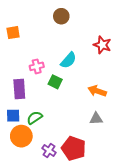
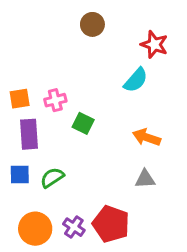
orange square: (13, 33) -> (20, 99), moved
red star: (102, 45) -> (154, 45), moved
cyan semicircle: (68, 60) -> (136, 80), moved
orange circle: (21, 136) -> (35, 229), moved

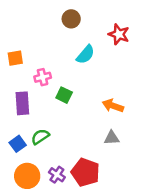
cyan semicircle: (136, 80) -> (85, 55), moved
orange square: (20, 99) -> (15, 58), moved
blue square: (20, 174) -> (18, 144), moved, turned -35

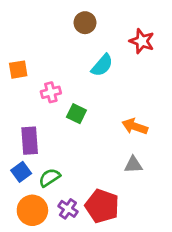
purple rectangle: (22, 103) -> (30, 141), moved
green semicircle: (40, 137) -> (49, 178), moved

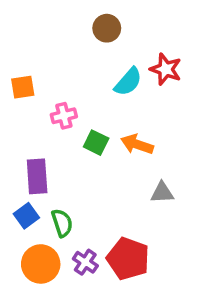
red star: (142, 41) -> (166, 69), moved
orange arrow: (135, 126) -> (137, 144), moved
gray triangle: (133, 165) -> (162, 193), moved
green semicircle: (49, 178) -> (62, 223), turned 105

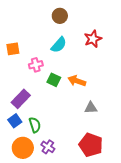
red star: (166, 69) -> (93, 39), turned 30
cyan semicircle: (128, 82) -> (59, 45), moved
purple rectangle: (37, 176) -> (21, 99), turned 48
red pentagon: (128, 259) -> (91, 145), moved

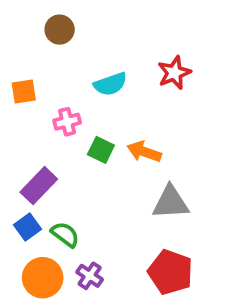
brown circle: (60, 16) -> (60, 30), moved
cyan semicircle: (59, 45) -> (110, 84), turned 30
gray triangle: (91, 108) -> (170, 203), size x1.5
green semicircle: (35, 125) -> (65, 234), turned -35

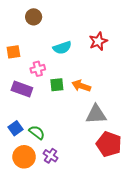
green square: (101, 150) -> (57, 85), turned -32
purple rectangle: (39, 186) -> (22, 89), moved, turned 66
red pentagon: (170, 272) -> (109, 144), moved

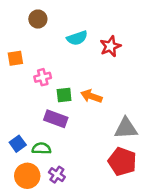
cyan semicircle: (62, 48) -> (77, 38), moved
purple rectangle: (22, 89) -> (56, 119), moved
gray triangle: (96, 114) -> (126, 128), moved
green semicircle: (37, 132) -> (41, 148), turned -35

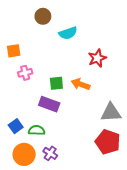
brown circle: (38, 19) -> (43, 16), moved
red star: (110, 46) -> (97, 58), moved
pink cross: (43, 77) -> (25, 73), moved

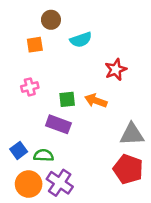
orange square: (14, 51) -> (35, 45), moved
purple cross: (50, 153) -> (60, 183), size x1.5

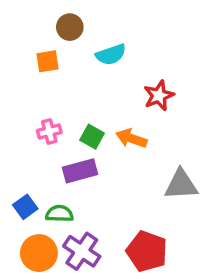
pink cross: (30, 87) -> (49, 132), moved
green square: (67, 99) -> (92, 137), turned 35
purple rectangle: (58, 124) -> (80, 171), turned -35
red pentagon: (128, 169) -> (147, 251), moved

